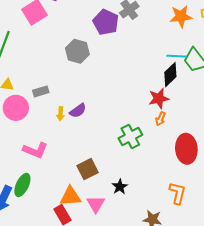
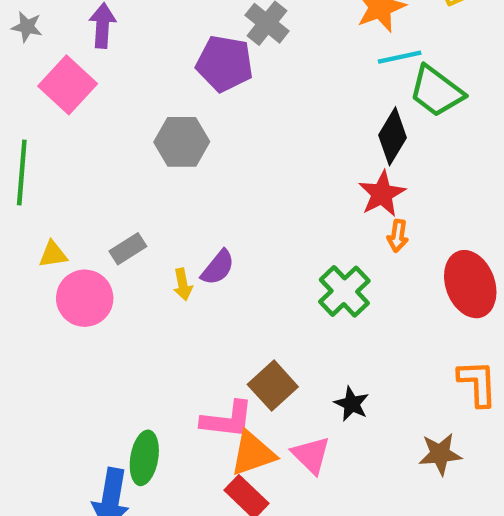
cyan line: (176, 56) -> (400, 57), moved
pink L-shape: (35, 150) -> (227, 420), moved

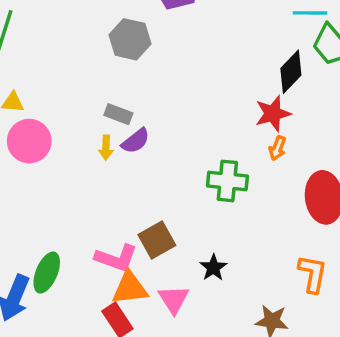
gray rectangle: (128, 249) -> (118, 114), moved, turned 40
green cross: (344, 291) -> (227, 181), turned 36

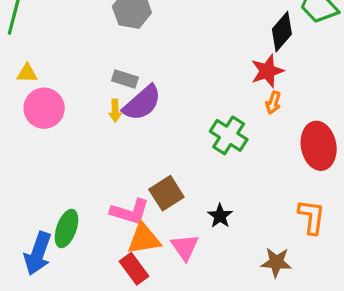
purple semicircle: (136, 141) -> (142, 103), size x1.5
green cross: (227, 181) -> (229, 135), turned 30

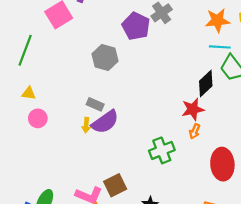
pink circle: (44, 108) -> (38, 118), size x0.7
green cross: (229, 135) -> (162, 150), turned 30

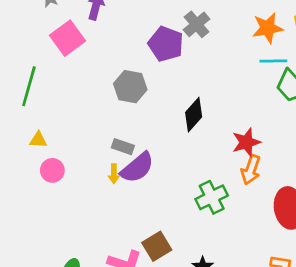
black diamond: (206, 83) -> (194, 115), moved
orange arrow: (195, 131) -> (251, 170), size x1.5

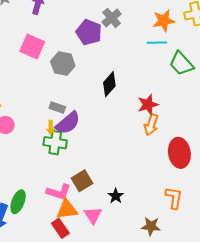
pink square: (67, 38) -> (32, 46), moved, turned -30
cyan line: (273, 61) -> (157, 43), moved
green cross: (212, 197) -> (55, 143), moved, turned 35

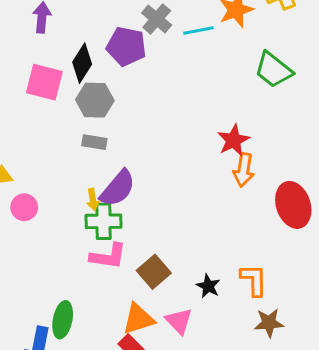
cyan line: (157, 43) -> (198, 30), moved
black diamond: (109, 84) -> (82, 63), moved
gray rectangle: (57, 108) -> (94, 142), moved
pink L-shape: (59, 192) -> (108, 256), moved
orange L-shape: (174, 198) -> (254, 280), moved

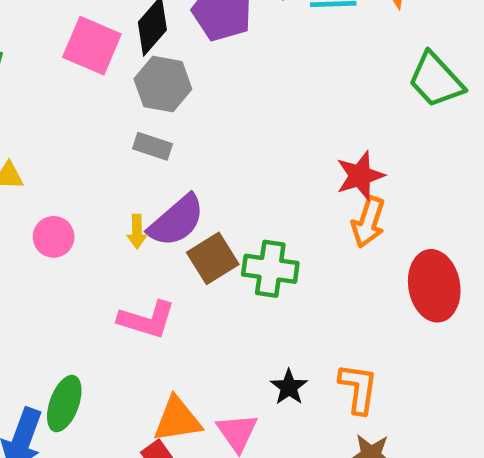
pink circle: (24, 207) -> (54, 237), moved
green cross: (103, 221) -> (270, 269), moved
brown square: (154, 272) -> (213, 258), moved

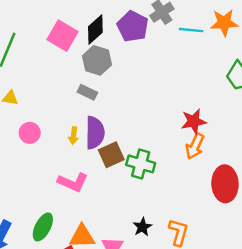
purple semicircle: (176, 221) -> (95, 133), turned -56
green ellipse: (64, 404) -> (43, 227), moved

